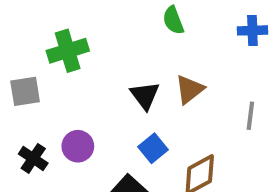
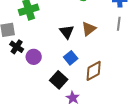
gray line: (250, 116) -> (119, 24), moved
black cross: (33, 158) -> (17, 47), moved

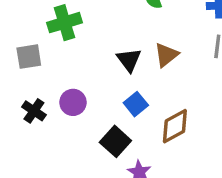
black cross: (17, 47) -> (34, 111), moved

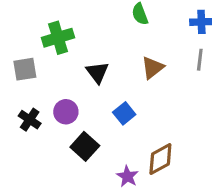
black triangle: (129, 60) -> (97, 72), moved
brown diamond: (175, 126) -> (160, 159), moved
black square: (115, 141) -> (85, 146), moved

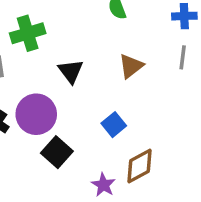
purple circle: (66, 112) -> (36, 114), size x1.5
blue square: (124, 113) -> (114, 125), moved

